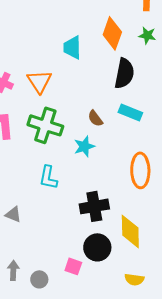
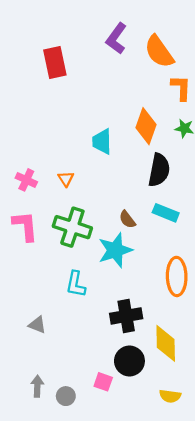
orange triangle: (39, 81) -> (66, 179), size x0.6
cyan star: (84, 146) -> (115, 250), size x1.5

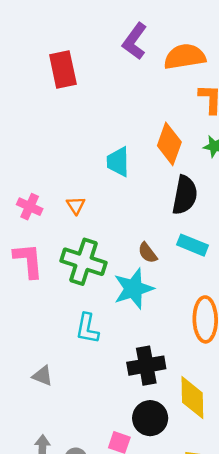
orange semicircle: (159, 52) -> (185, 57), turned 116

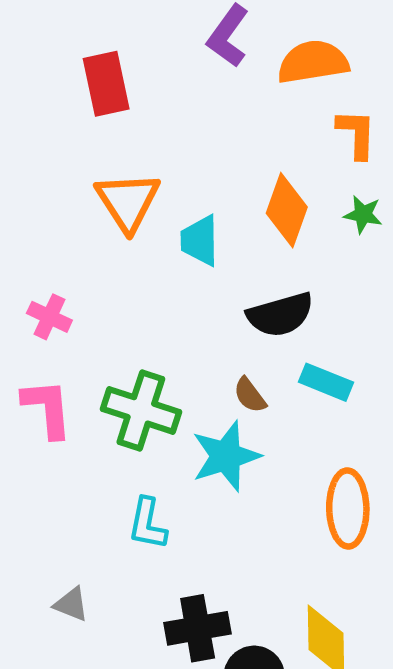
black semicircle: (185, 195) -> (280, 315), moved, turned 63
orange triangle: (76, 205) -> (128, 201), moved, size x2.0
black cross: (146, 366) -> (198, 628), moved

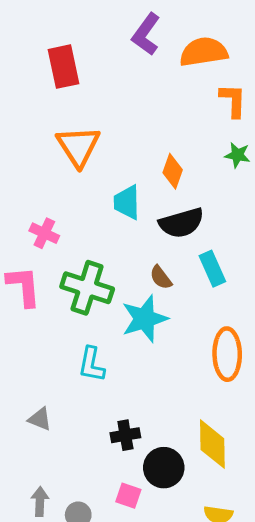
orange diamond: (287, 210) -> (173, 171), moved, size x0.7
cyan trapezoid: (200, 241) -> (127, 202), moved
pink cross: (49, 317) -> (44, 233), moved
cyan rectangle: (326, 382) -> (212, 269), turned 44
black cross: (198, 628) -> (125, 435), size x0.7

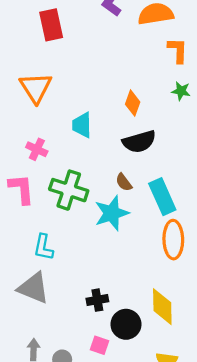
orange triangle: (78, 146) -> (36, 88), moved
cyan trapezoid: (127, 202) -> (82, 125), moved
cyan rectangle: (212, 269) -> (162, 197), moved, size x1.4
cyan L-shape: (91, 364) -> (43, 247), moved
gray triangle: (40, 419) -> (34, 288), size x1.8

